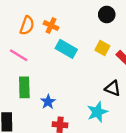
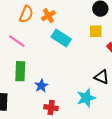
orange cross: (51, 26) -> (48, 16), turned 32
yellow square: (102, 48) -> (96, 31), moved, turned -32

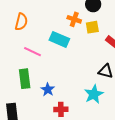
orange cross: (48, 16) -> (74, 19), moved, turned -32
pink line: (17, 41) -> (32, 52), moved

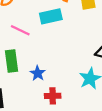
cyan rectangle: (59, 39) -> (51, 16), turned -36

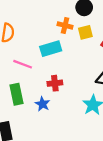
red cross: (53, 96) -> (55, 83), moved

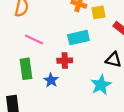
cyan rectangle: (51, 49) -> (78, 38), moved

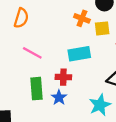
green rectangle: (26, 69) -> (36, 89), moved
blue star: (51, 80) -> (59, 98), moved

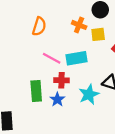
orange semicircle: (21, 18) -> (39, 26), moved
pink line: (32, 53) -> (52, 58), moved
cyan star: (100, 105) -> (89, 94), moved

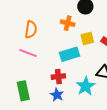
yellow square: (98, 34) -> (87, 39), moved
pink line: (52, 58) -> (28, 53), moved
green rectangle: (36, 91) -> (23, 91), moved

